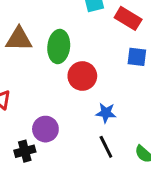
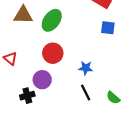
green ellipse: (59, 47) -> (52, 20), turned 30
red circle: (82, 76) -> (53, 53), moved

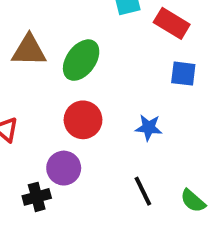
blue star: (86, 68) -> (149, 128), moved

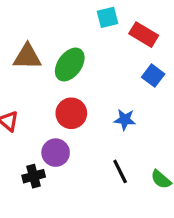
blue square: (183, 74) -> (153, 76), turned 30

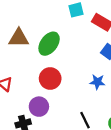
blue star: (125, 120) -> (97, 82), moved

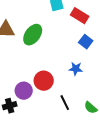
red circle: (50, 78) -> (44, 81), moved

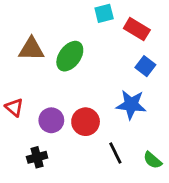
blue star: (76, 69) -> (131, 105), size x1.5
purple circle: (24, 91) -> (51, 120), moved

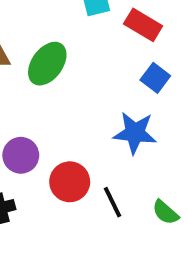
red circle: (86, 122) -> (70, 182), moved

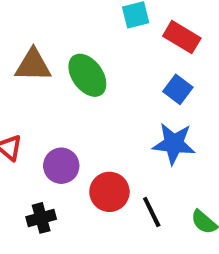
green ellipse: (47, 64) -> (87, 75), turned -72
blue square: (155, 78) -> (178, 89), moved

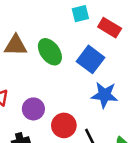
blue square: (178, 89) -> (91, 59), moved, size x1.5

